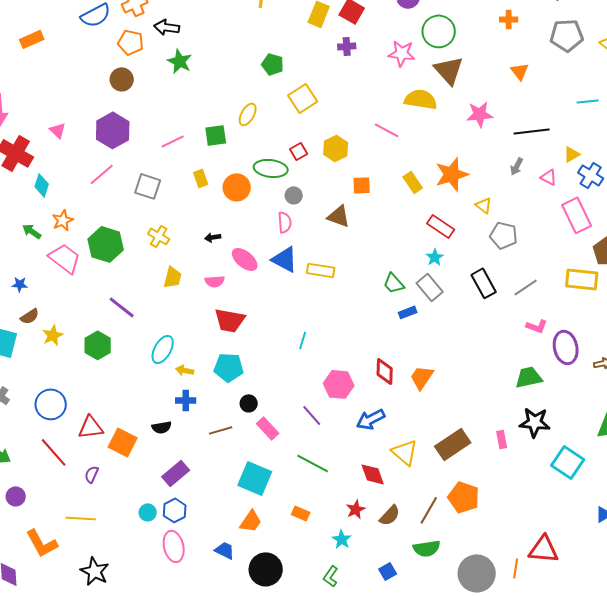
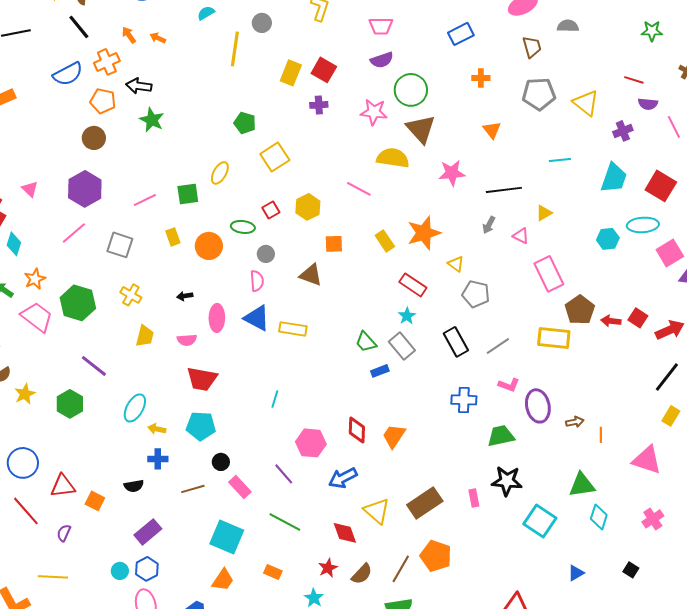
green ellipse: (271, 168) -> (243, 227), size x0.7
blue cross: (591, 175) -> (464, 400), moved, turned -30
pink ellipse: (245, 259) -> (217, 318), turned 52
orange square: (123, 442) -> (95, 501), size x0.7

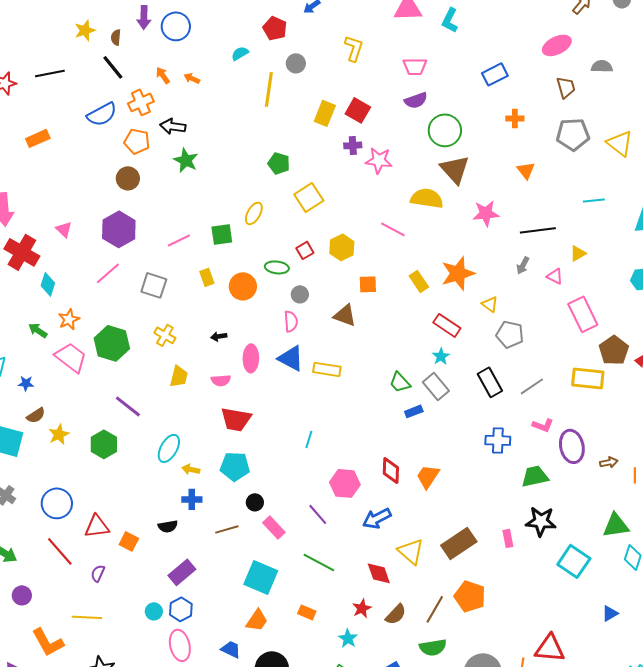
pink star: (374, 112) -> (379, 160), moved

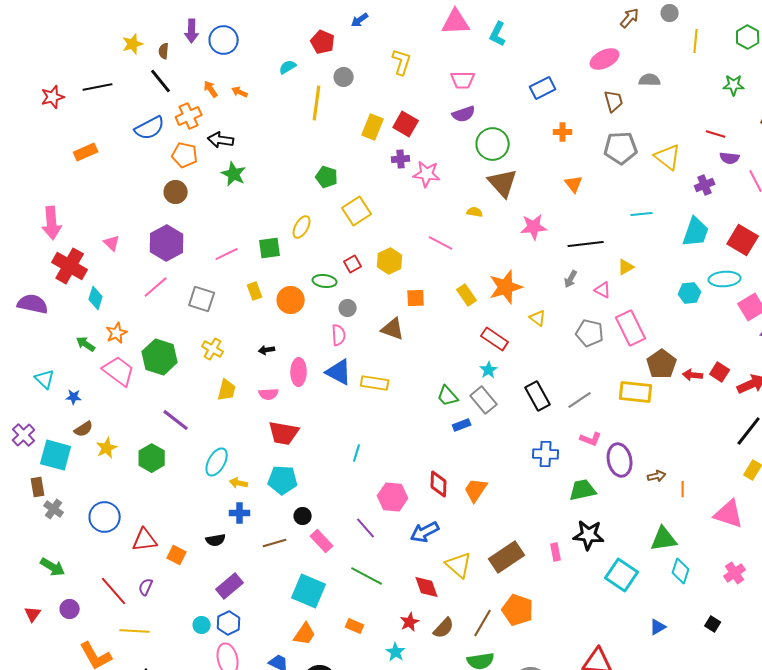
yellow semicircle: (427, 198) -> (475, 212), size x0.5
gray pentagon: (510, 334) -> (590, 333), moved
red line: (60, 551) -> (114, 591), moved

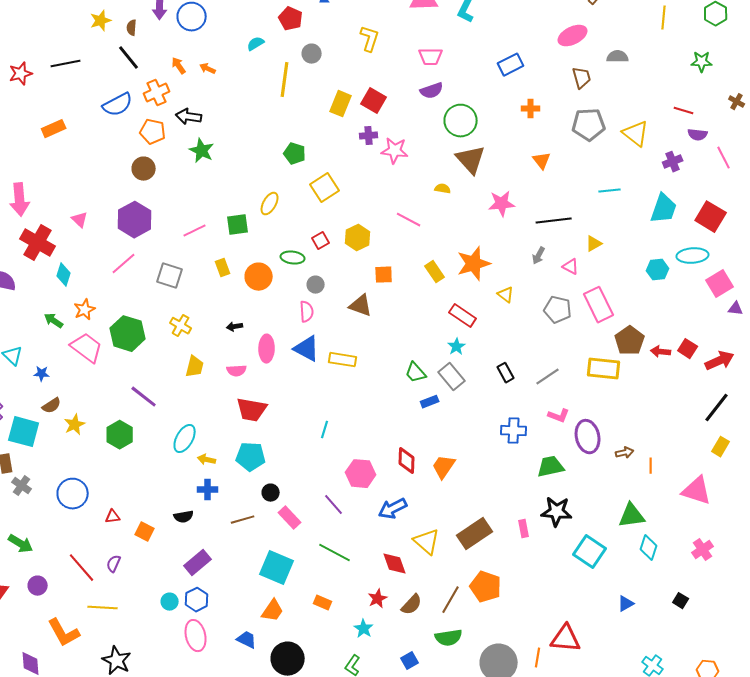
black rectangle: (538, 396) -> (506, 373), size x0.7
red triangle: (145, 540) -> (113, 517), size x0.6

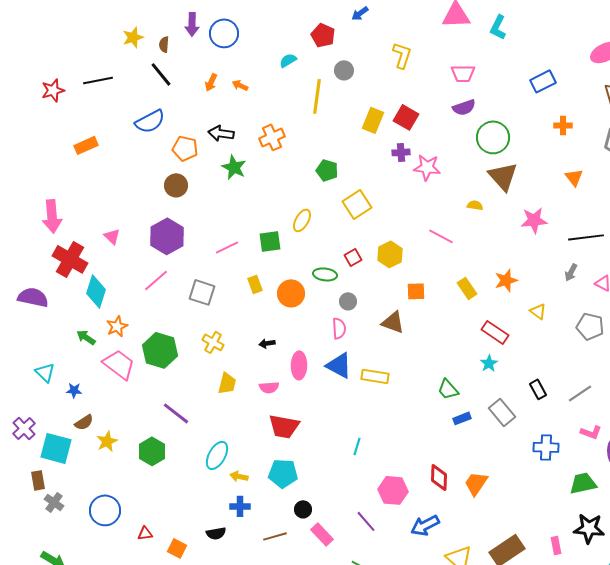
orange arrow: (179, 66) -> (211, 82), turned -120
orange cross: (157, 93) -> (272, 137), moved
orange star: (474, 264) -> (506, 280), size x0.7
cyan diamond: (64, 275) -> (96, 291), size x1.4
gray rectangle: (452, 377) -> (502, 412), moved

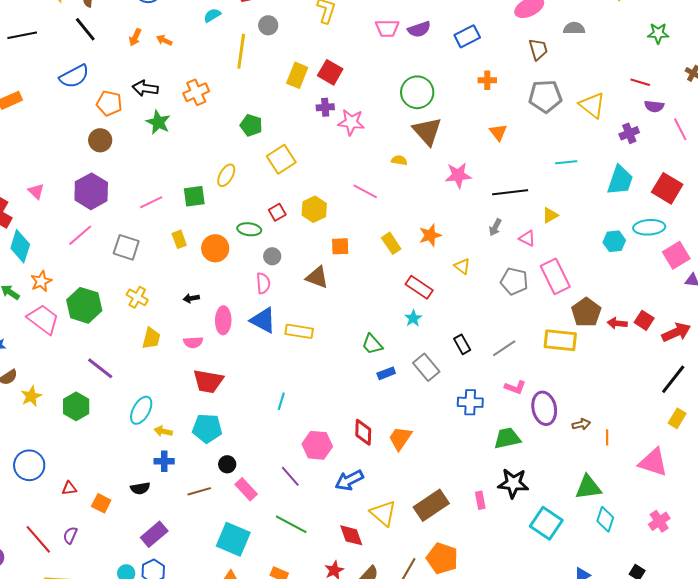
purple semicircle: (464, 107) -> (419, 29), moved

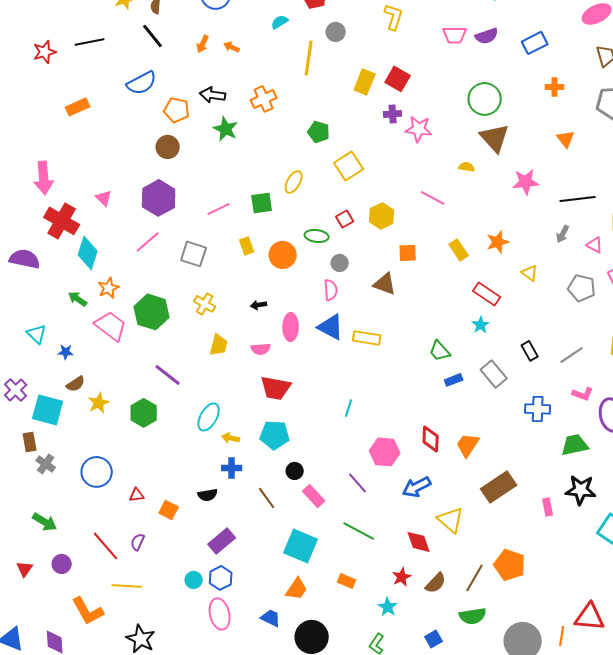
brown line: (199, 491) -> (267, 498), turned 70
brown rectangle: (431, 505) -> (499, 487), moved

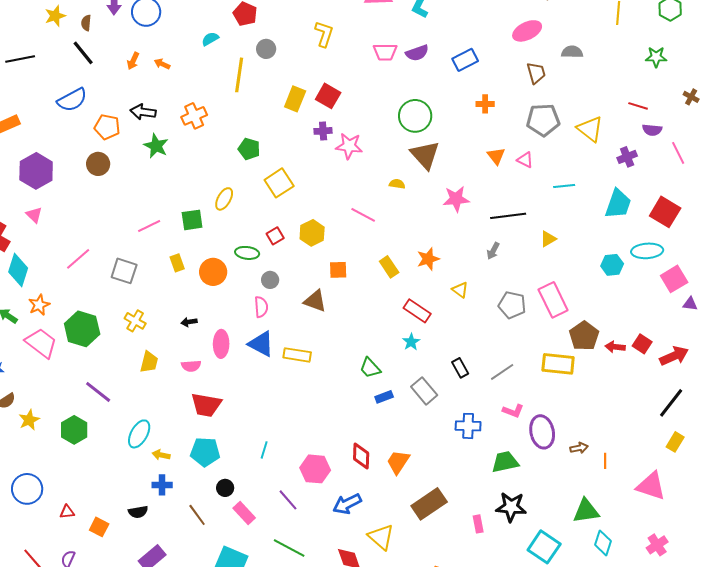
purple hexagon: (159, 198) -> (36, 171), moved
pink triangle: (595, 245) -> (525, 160), moved
cyan line: (349, 408) -> (264, 450), moved

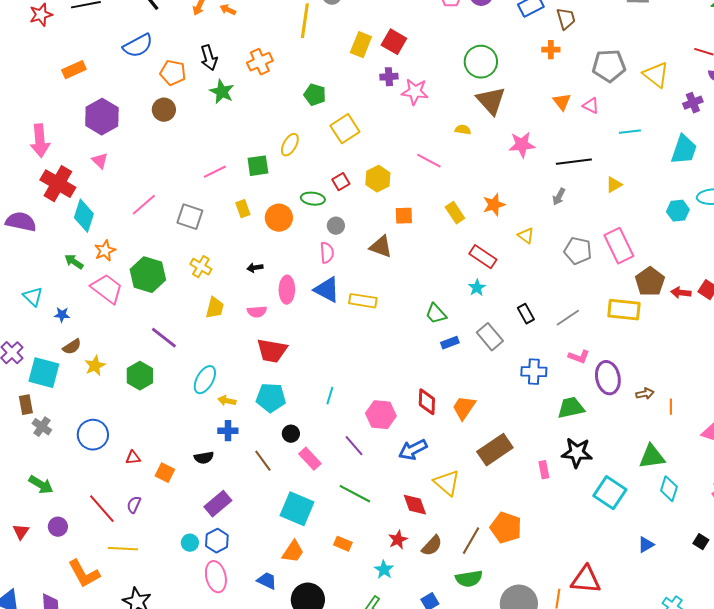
brown trapezoid: (536, 73) -> (566, 19), moved
black arrow: (143, 112) -> (209, 58), turned -115

